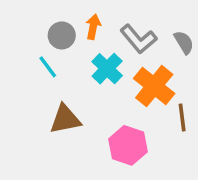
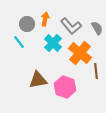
brown triangle: (65, 119) -> (38, 80), moved

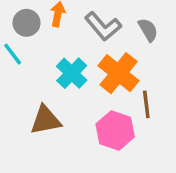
cyan cross: (53, 43) -> (72, 73), moved
pink hexagon: (65, 87) -> (115, 130), moved

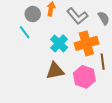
orange cross: (119, 73) -> (86, 43), turned 35
brown triangle: (46, 120) -> (55, 71), moved

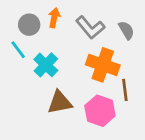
cyan cross: (59, 43) -> (46, 65), moved
orange cross: (86, 43) -> (103, 65), turned 35

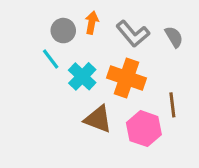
orange cross: (103, 65) -> (127, 78), moved
brown triangle: (60, 102) -> (98, 119), turned 32

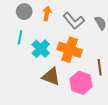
gray circle: (63, 31) -> (24, 11), moved
cyan line: (51, 59) -> (20, 37), turned 48

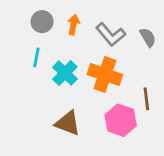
brown triangle: (51, 77) -> (68, 123), moved

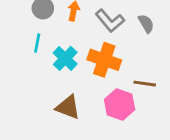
brown line: (146, 99) -> (145, 84), turned -75

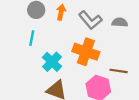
gray semicircle: (146, 24) -> (120, 22), turned -56
cyan cross: (65, 58) -> (52, 62), moved

